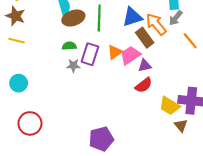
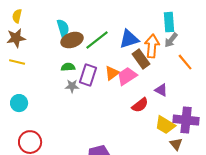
brown star: (15, 16) -> (16, 38), turned -30
green line: (99, 18) -> (97, 40), turned 50
orange arrow: (156, 24) -> (152, 46), turned 45
purple triangle: (145, 66) -> (161, 90), moved, turned 40

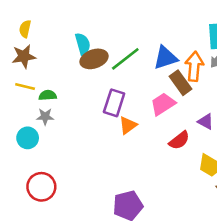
green semicircle: (68, 67) -> (48, 95), moved
orange triangle: (112, 73) -> (128, 125), moved
gray star: (72, 86) -> (45, 117), moved

